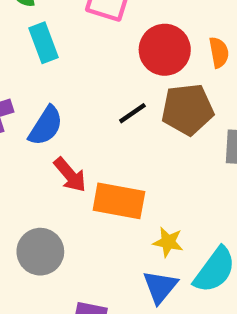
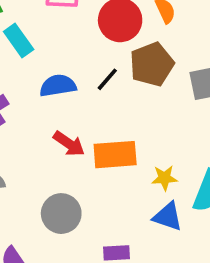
blue semicircle: (46, 126) -> (58, 86), moved, turned -117
blue triangle: (160, 287) -> (168, 217), turned -36

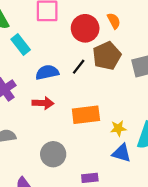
red arrow: (69, 144) -> (43, 103), moved, turned -30

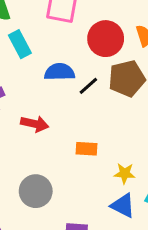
blue semicircle: (47, 72) -> (59, 72), moved
orange rectangle: (86, 115) -> (86, 149), size x0.6

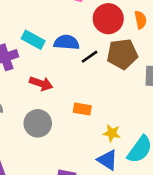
cyan rectangle: (20, 44) -> (33, 40), moved, turned -40
gray circle: (36, 191) -> (38, 123), moved

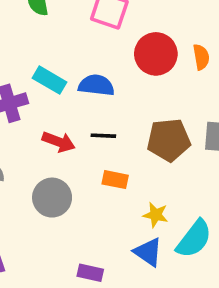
brown pentagon: (122, 54) -> (169, 140), moved
black line: (90, 57) -> (103, 136), moved, turned 36

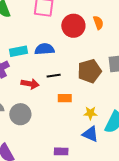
cyan rectangle: (49, 80) -> (19, 51), turned -30
gray circle: (52, 198) -> (20, 114), moved

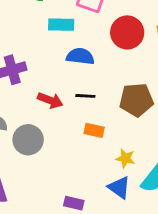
cyan rectangle: (19, 51) -> (61, 25), moved

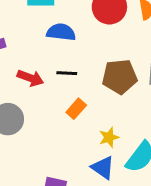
orange rectangle: (94, 130) -> (76, 109), turned -60
yellow star: (125, 158) -> (109, 137), turned -30

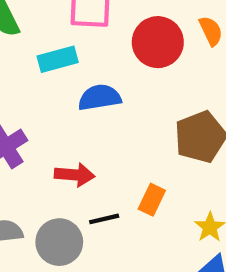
black line: (67, 73) -> (104, 219), moved

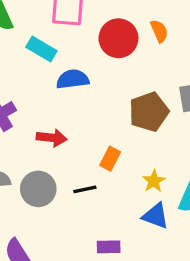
cyan rectangle: (58, 59) -> (41, 49), turned 44
black line: (104, 219) -> (85, 189), moved

